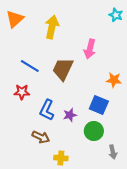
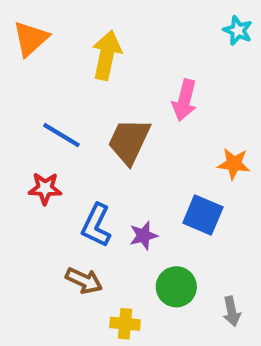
green circle: (94, 131) -> (176, 287), moved

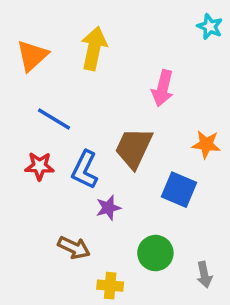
orange triangle: (31, 39) -> (32, 56), moved
brown trapezoid: (129, 141) -> (134, 148), moved
blue L-shape: (96, 225) -> (85, 170), moved
purple star: (143, 236) -> (108, 208), moved

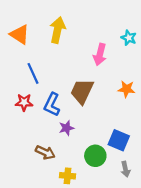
cyan star: (210, 27) -> (129, 38), moved
orange triangle: (32, 56) -> (20, 34), turned -45
blue line: (54, 119) -> (33, 73), turned 35
blue square: (179, 190) -> (119, 140), moved

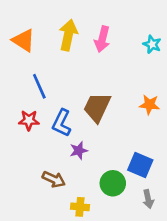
pink arrow: (100, 54) -> (102, 39), moved

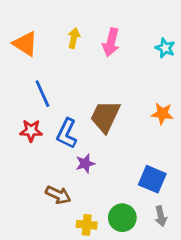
yellow arrow: (68, 35) -> (74, 38), size x0.6
green circle: (113, 183) -> (122, 218), moved

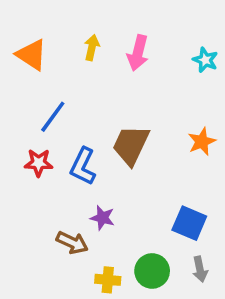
blue line: (42, 94) -> (53, 117), turned 60
orange star: (162, 114) -> (202, 142), turned -30
purple star: (85, 163) -> (102, 218), moved, turned 30

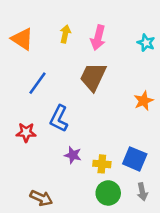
brown trapezoid: (131, 145) -> (93, 77), moved
red star: (39, 163) -> (26, 132), moved
brown arrow: (72, 243) -> (41, 198), moved
yellow cross: (108, 280) -> (102, 164), moved

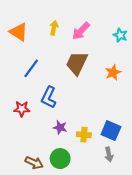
pink arrow: (98, 38) -> (81, 31), turned 30
orange star: (144, 101) -> (113, 72), moved
gray arrow: (142, 192) -> (109, 154), moved
green circle: (108, 193) -> (60, 159), moved

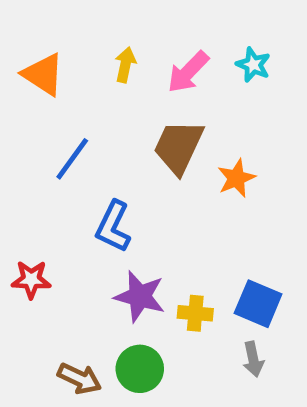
cyan star: (120, 35) -> (253, 65), moved
orange star: (113, 72) -> (236, 178), moved
red star: (22, 109) -> (31, 280), moved
purple star: (60, 127) -> (140, 296), size x1.5

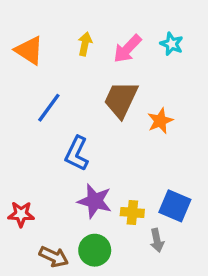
red star: (31, 280) -> (21, 214), moved
gray arrow: (253, 359) -> (157, 240), moved

